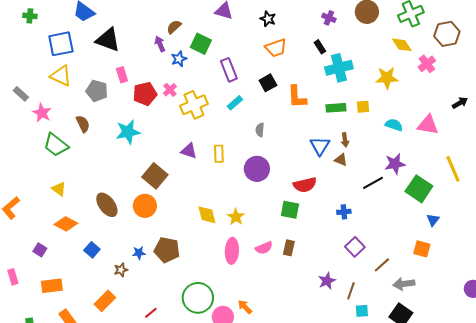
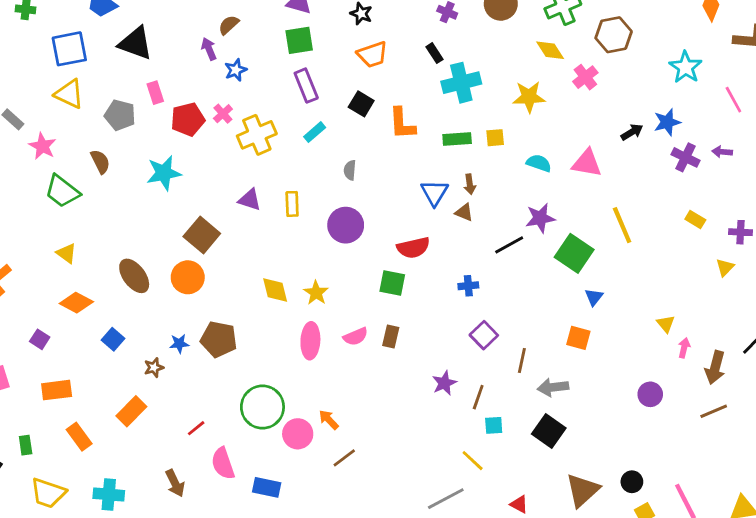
green square: (201, 44) -> (299, 40), moved, turned -35
black square: (268, 83) -> (361, 104), turned -30
brown line: (382, 265) -> (522, 360), turned -36

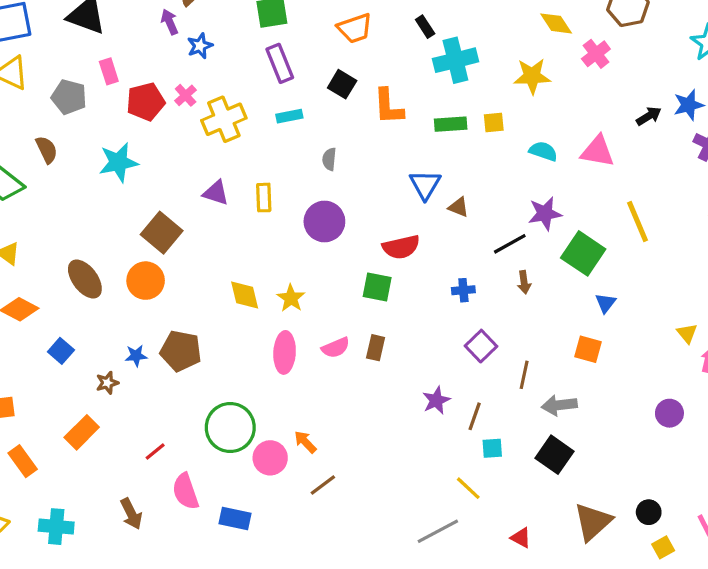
cyan rectangle: (315, 132) -> (289, 116), turned 30
brown arrow: (470, 184) -> (524, 282), moved

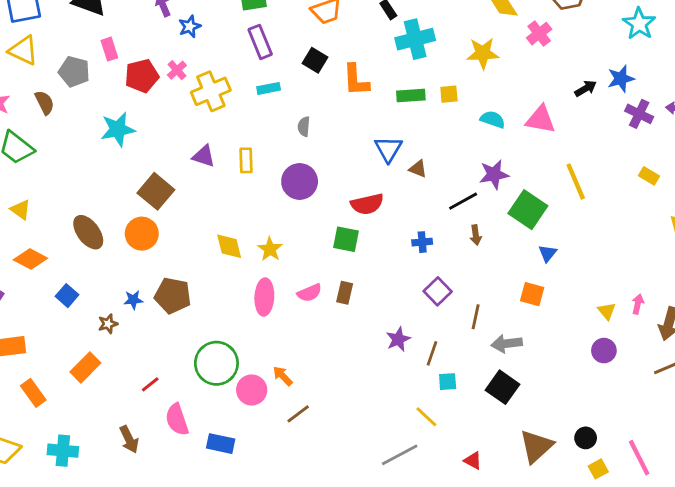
brown semicircle: (47, 150) -> (45, 103), moved
yellow triangle: (687, 333) -> (607, 311), moved

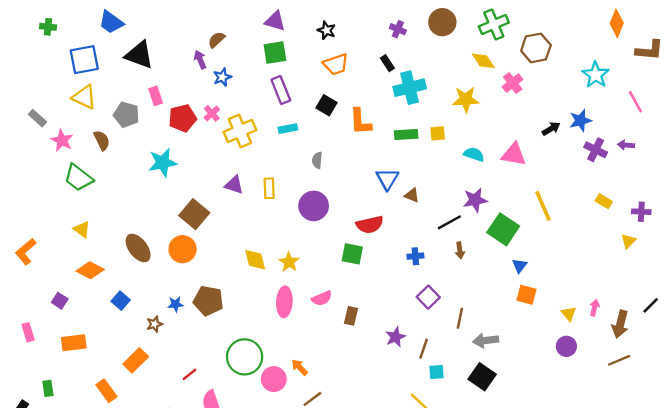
brown rectangle: (345, 293) -> (351, 316), moved
orange square: (532, 294) -> (527, 295), moved
orange rectangle: (33, 393) -> (106, 391), moved

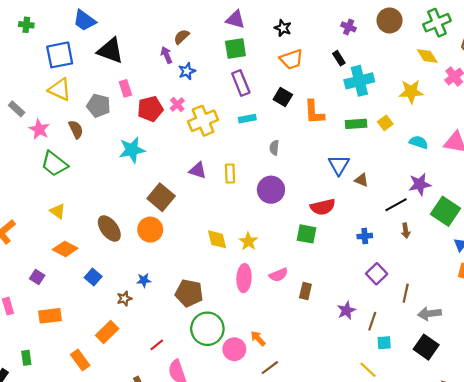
yellow square: (438, 133) -> (385, 123), turned -32
brown pentagon: (208, 301) -> (189, 293), moved

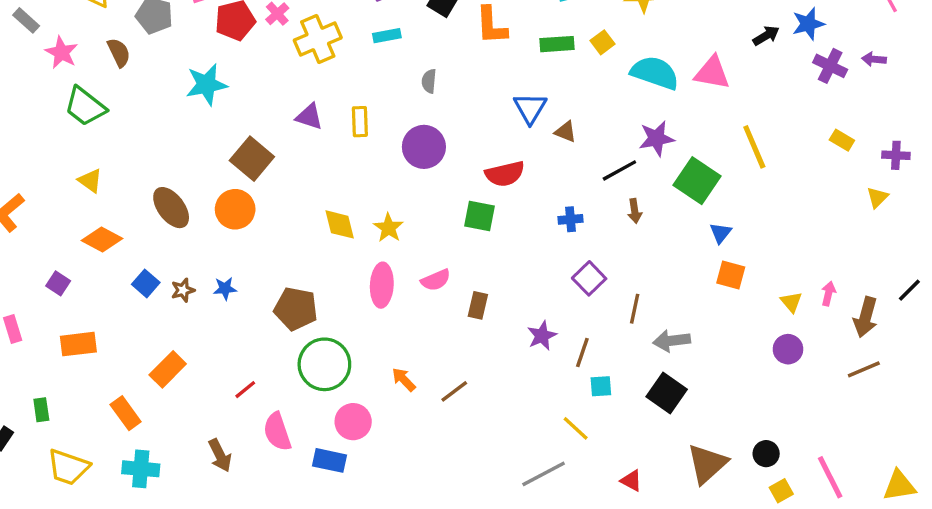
cyan semicircle: (419, 142) -> (655, 73), size x1.6
brown star: (124, 299) -> (183, 290), moved
pink circle: (234, 349) -> (353, 422), moved
brown line: (270, 368) -> (454, 391), moved

